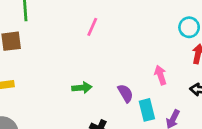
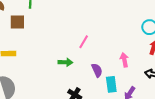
pink line: (92, 27) -> (84, 42), moved

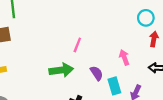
green arrow: (65, 62) -> (61, 70), size x1.5

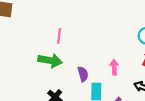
pink line: (77, 45) -> (59, 36), moved, turned -32

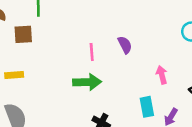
purple semicircle: (83, 74) -> (125, 45), moved

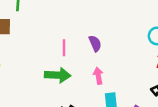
pink arrow: (162, 75) -> (98, 76), moved

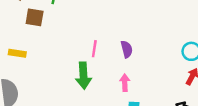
green arrow: (58, 75) -> (83, 76), turned 75

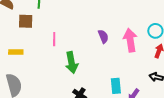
pink line: (94, 49) -> (54, 39), moved
pink arrow: (125, 83) -> (130, 40), moved, size x1.6

